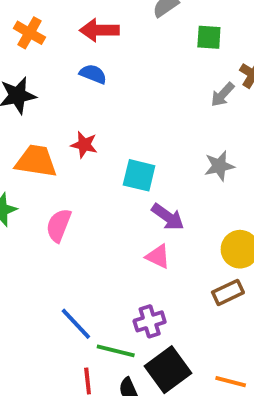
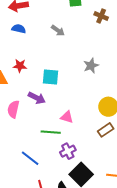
gray arrow: (223, 95) -> (58, 31), moved, turned -88
purple arrow: (168, 217) -> (37, 98), moved
green line: (116, 351) -> (51, 132), moved

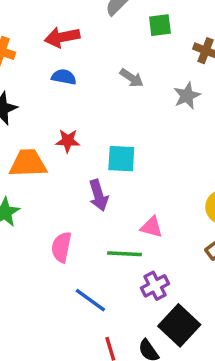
gray star: (91, 66) -> (187, 96), moved
purple arrow: (37, 98) -> (99, 195), turned 48
pink semicircle: (13, 109) -> (61, 247), moved

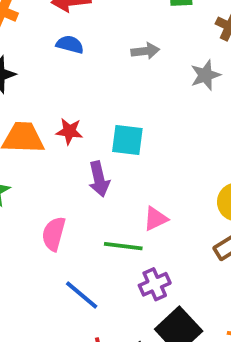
gray arrow: (132, 78) -> (145, 51), turned -45
red star: (68, 141) -> (69, 131), moved
pink triangle: (152, 227) -> (156, 219), turned -45

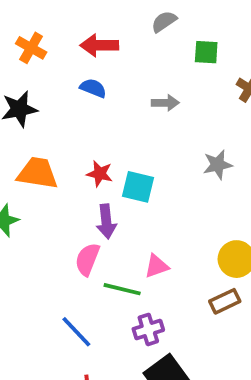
gray star: (205, 75) -> (218, 165), moved
red star: (69, 131) -> (100, 174), moved
pink semicircle: (54, 234) -> (87, 259), moved

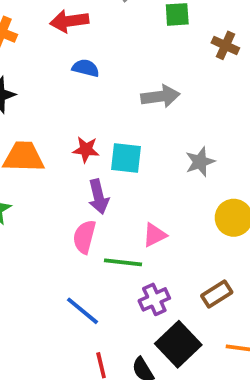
blue semicircle: (93, 88) -> (86, 68), moved
gray arrow: (165, 103) -> (160, 96), moved, size x1.4
gray star: (218, 165) -> (200, 162), moved
brown rectangle: (225, 301) -> (217, 294), moved

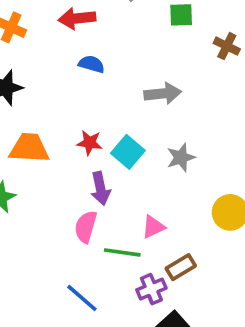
cyan square: (126, 158) -> (128, 152), turned 32
gray star: (200, 162) -> (181, 157), moved
brown rectangle: (217, 294) -> (181, 267), moved

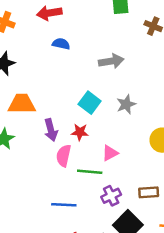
red star: (90, 143) -> (80, 132), moved
purple arrow: (100, 188) -> (51, 130), moved
brown rectangle: (181, 267) -> (149, 192), moved, turned 30
blue line: (82, 298) -> (64, 205), turned -35

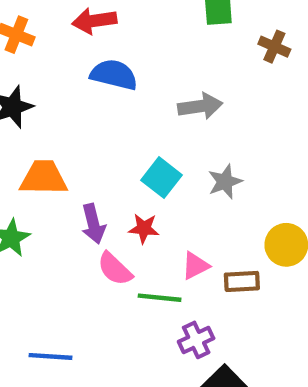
blue semicircle: (61, 44) -> (114, 75), size x1.5
pink semicircle: (64, 156) -> (115, 269), turned -60
brown rectangle: (149, 192) -> (242, 281), moved
blue line: (64, 205) -> (50, 356), moved

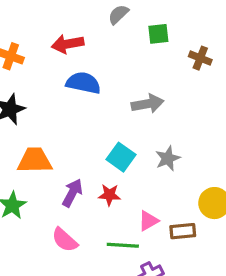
purple arrow: (93, 224) -> (72, 193), turned -136
pink semicircle: (115, 269) -> (65, 240), moved

